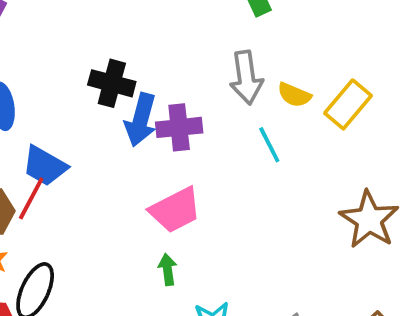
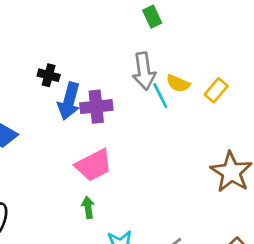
black cross: (112, 83) -> (49, 75), size x0.7
yellow rectangle: (348, 104) -> (216, 90), size x0.7
cyan line: (269, 145) -> (160, 96), moved

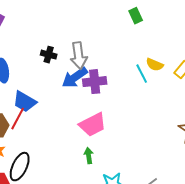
gray arrow: (144, 71) -> (79, 56), moved
black cross: (49, 75) -> (49, 55), moved
blue arrow: (69, 101) -> (75, 78), turned 40

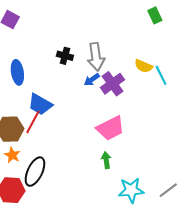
yellow semicircle: (155, 65) -> (144, 66), moved
blue arrow: (75, 78) -> (92, 80), size x0.6
purple cross: (95, 82) -> (112, 84), turned -30

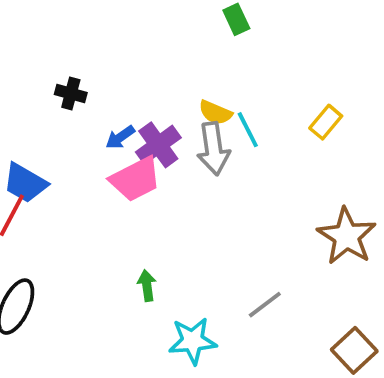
gray arrow: (96, 57) -> (213, 149), moved
pink trapezoid: (110, 128) -> (135, 179), moved
gray line: (168, 190) -> (265, 305), moved

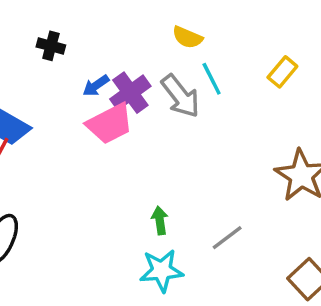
yellow semicircle: (215, 113) -> (187, 37), moved
gray arrow: (213, 149) -> (181, 96), turned -30
green arrow: (147, 286) -> (160, 220), moved

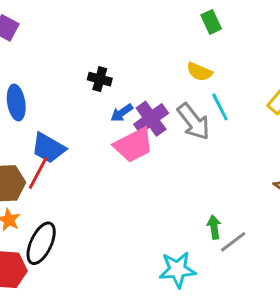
black cross: (51, 46) -> (100, 79), moved
green arrow: (160, 220) -> (214, 227), moved

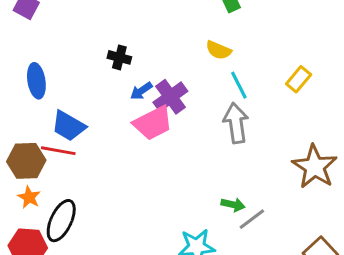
gray arrow: (194, 122) -> (236, 123), moved, turned -150
red line: (38, 173) -> (58, 151), turned 72
green arrow: (214, 227) -> (233, 205), turned 110

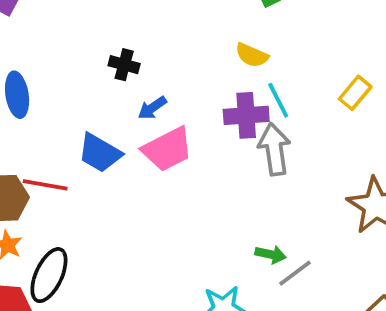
purple cross: (170, 97) -> (246, 115), moved, turned 32
blue trapezoid: (68, 126) -> (100, 153), moved

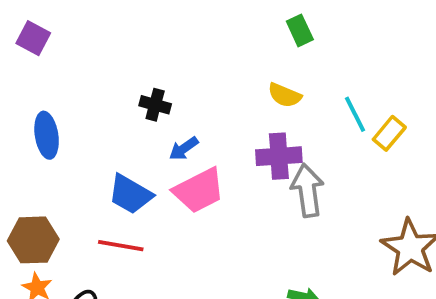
cyan line: (278, 100) -> (355, 114), moved
red line: (45, 185) -> (121, 246), moved

